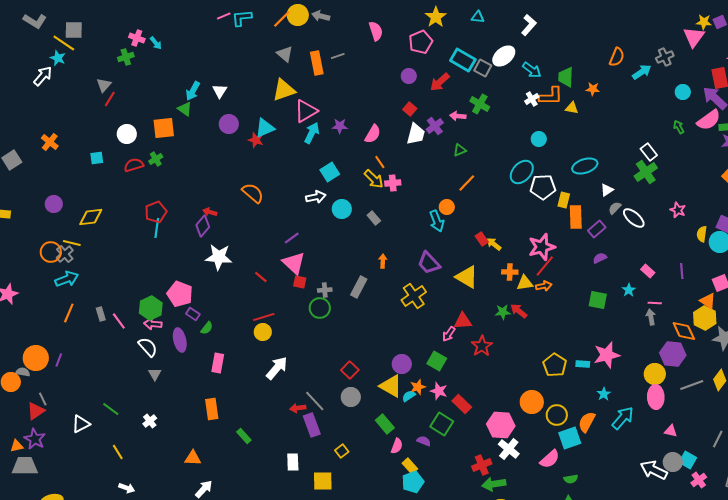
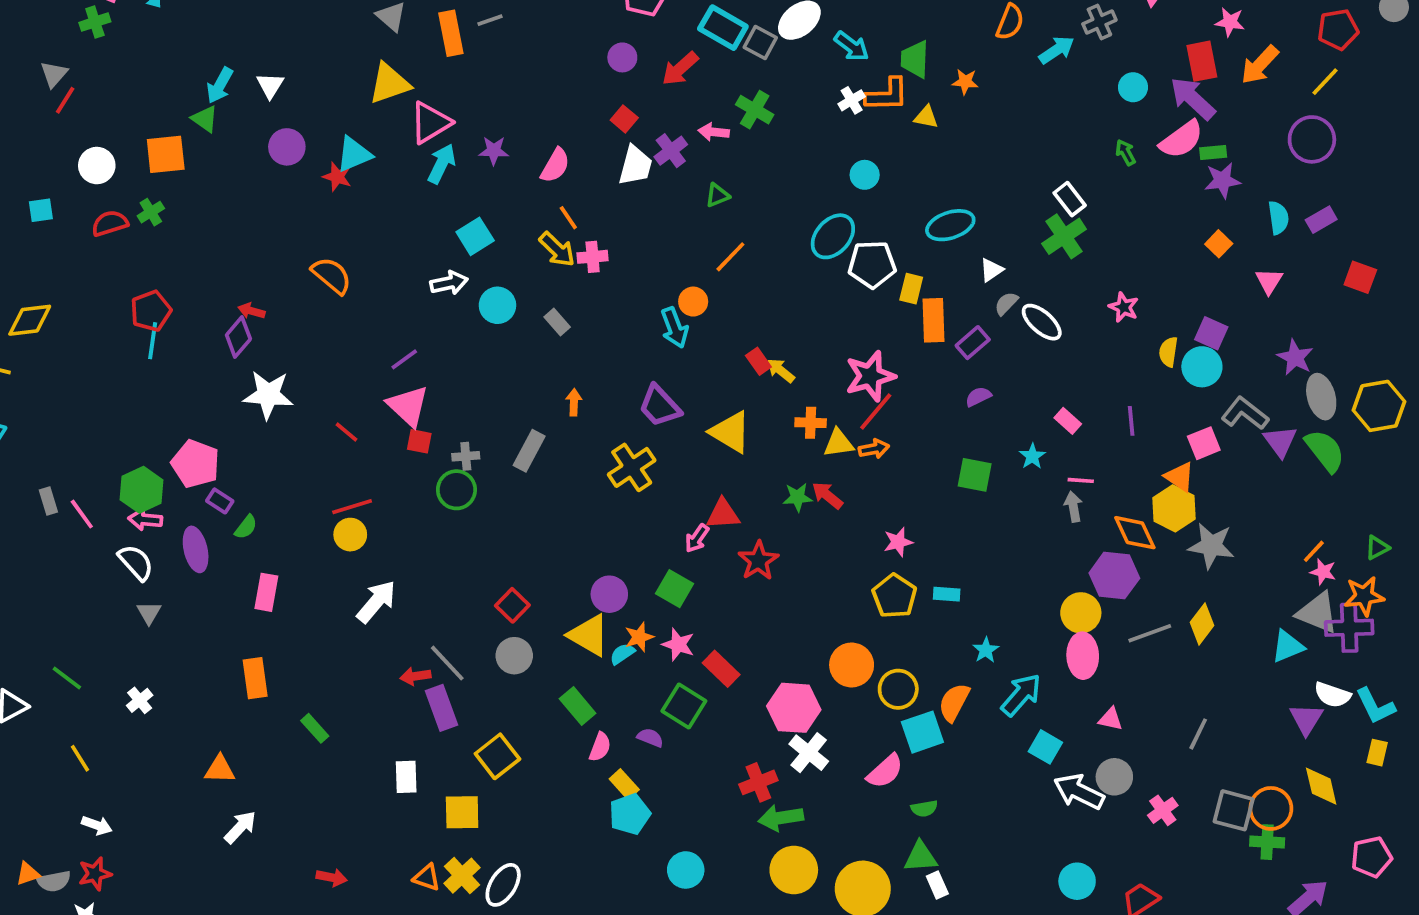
pink star: (607, 355) -> (898, 542), moved, size x0.6
yellow square: (342, 451) -> (497, 756), size x1.6
cyan square: (688, 460) -> (1045, 747), moved

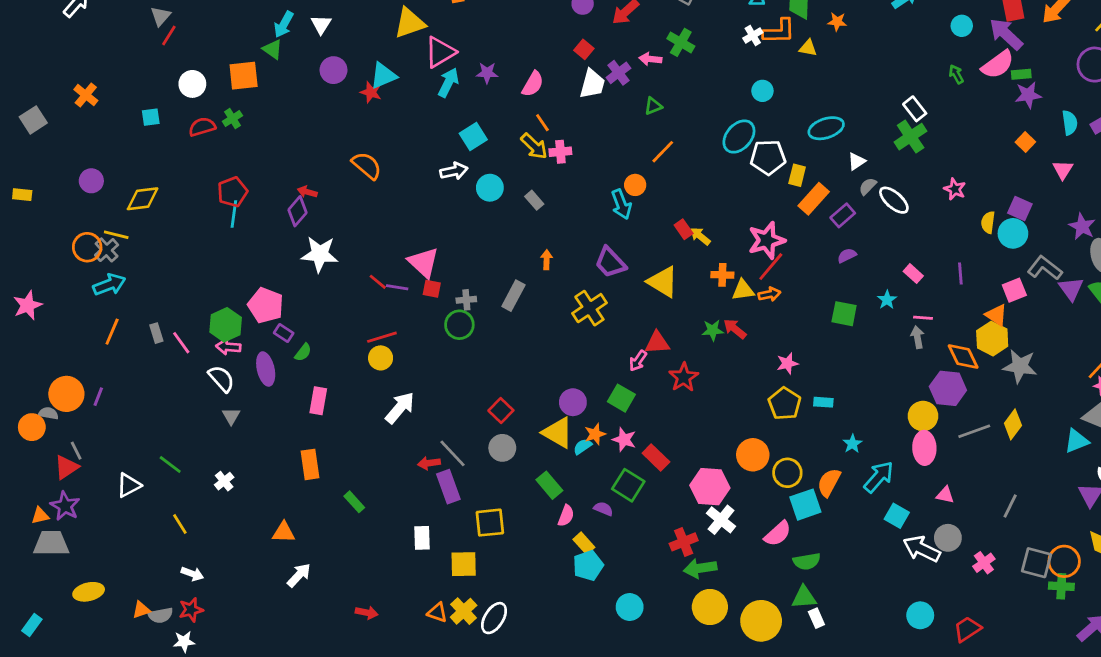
orange rectangle: (934, 320) -> (814, 199), turned 44
purple line: (404, 359) -> (397, 287), moved, turned 45
yellow square: (497, 756) -> (490, 523), turned 32
green semicircle: (924, 808) -> (807, 561), size x1.4

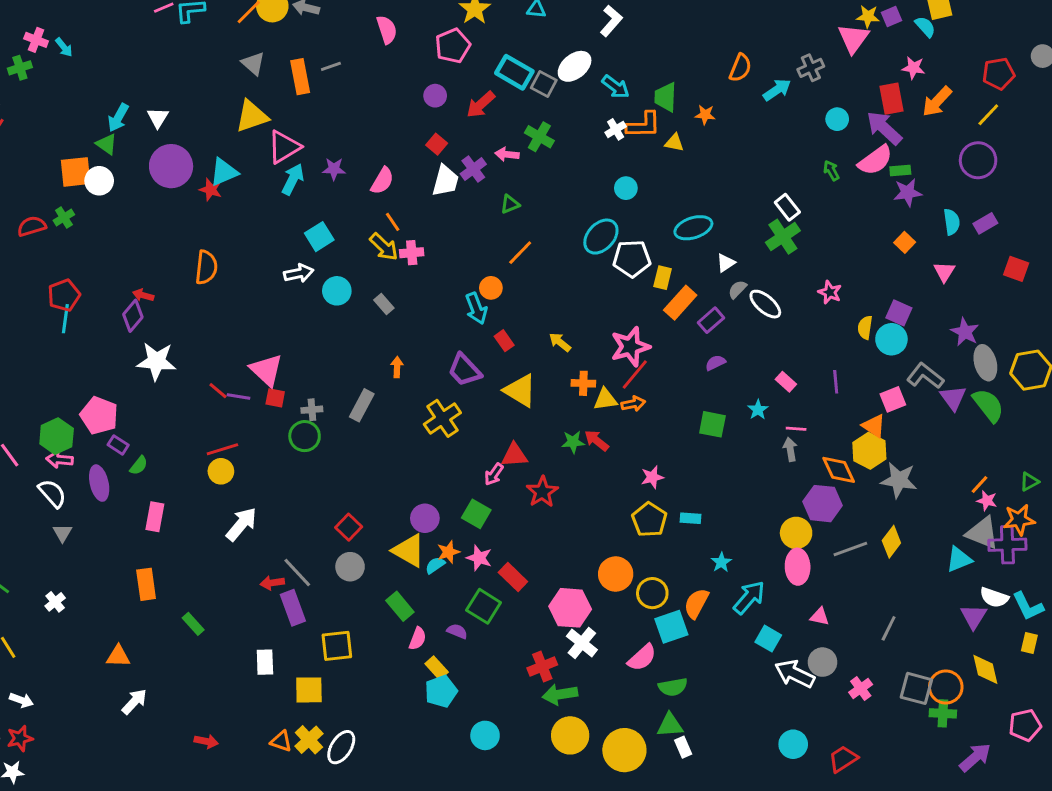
purple circle: (333, 70) -> (171, 166), size x1.5
white circle: (192, 84) -> (99, 181), moved
orange semicircle: (367, 166) -> (206, 267), turned 56
red rectangle: (684, 229) -> (504, 341), moved

